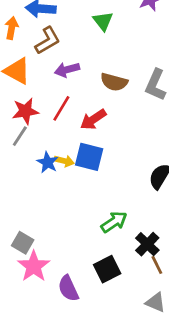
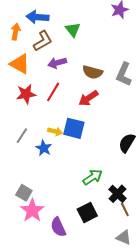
green triangle: (103, 21) -> (73, 30), moved
red arrow: (93, 119) -> (88, 98), moved
gray line: (20, 136) -> (22, 136), moved
blue star: (48, 162) -> (44, 148), moved

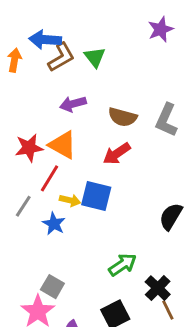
brown L-shape: (43, 41) -> (61, 57), moved
orange triangle: (20, 64) -> (63, 145), moved
red line: (53, 92) -> (50, 178), moved
gray square: (24, 193) -> (52, 287), moved

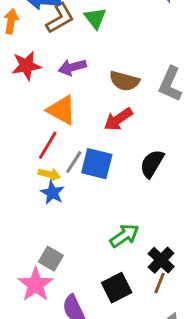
red star: (29, 148) -> (26, 66), moved
yellow arrow: (70, 200) -> (49, 174), moved
gray line: (23, 206) -> (74, 162), moved
black semicircle: (171, 216) -> (152, 164), moved
brown line: (168, 310) -> (160, 283), moved, turned 48

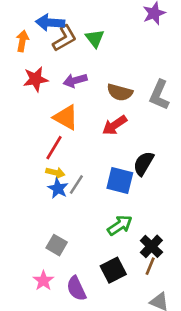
gray line: (74, 162) -> (76, 184), moved
blue square: (97, 164) -> (120, 181), moved
pink star: (36, 285) -> (43, 281), moved, size x0.7

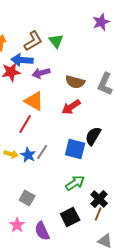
blue arrow: (50, 23) -> (22, 60), moved
yellow arrow: (55, 173) -> (11, 154), moved

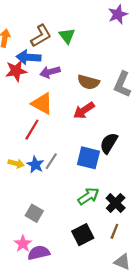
black cross: (99, 199) -> (116, 203), moved
purple semicircle: (42, 231) -> (39, 253), moved, turned 102

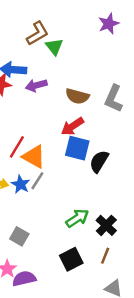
brown L-shape: (41, 36) -> (37, 33), moved
orange triangle: (42, 104) -> (34, 157), moved
blue square: (88, 158) -> (77, 148), moved

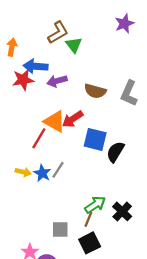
red arrow: (72, 126) -> (73, 119), moved
orange triangle: (34, 157) -> (55, 121), moved
gray square: (19, 236) -> (60, 229), moved, turned -30
brown line: (105, 256) -> (88, 219), moved

